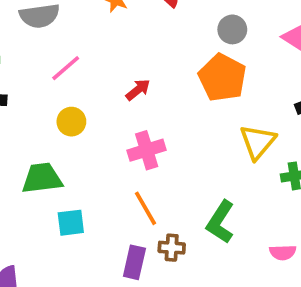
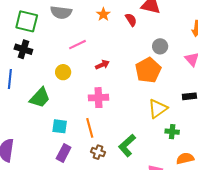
pink line: (66, 68) -> (77, 45), moved
green trapezoid: (42, 178) -> (40, 98), turned 125
cyan square: (71, 223) -> (60, 126), moved
purple rectangle: (134, 262) -> (64, 153), moved

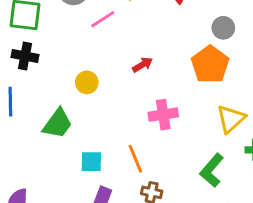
pink line: (77, 45) -> (103, 19), moved
pink cross: (98, 98) -> (163, 115), moved
green L-shape: (127, 145) -> (212, 170), moved

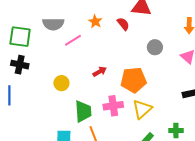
orange pentagon: (210, 65) -> (134, 80), moved, turned 30
yellow triangle: (231, 119) -> (142, 109), moved
green trapezoid: (57, 124) -> (83, 111), moved, turned -40

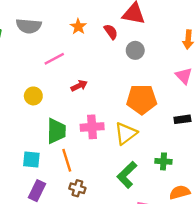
pink line: (73, 40) -> (54, 59), moved
gray circle: (155, 47) -> (135, 50), moved
orange pentagon: (134, 80) -> (142, 99), moved

